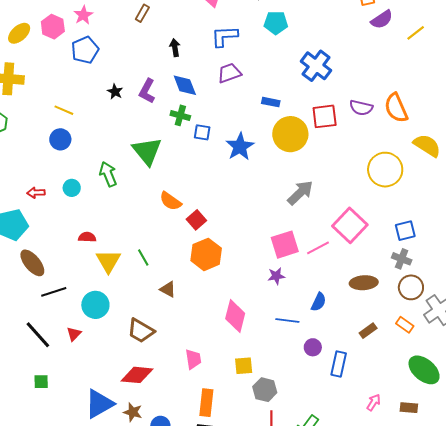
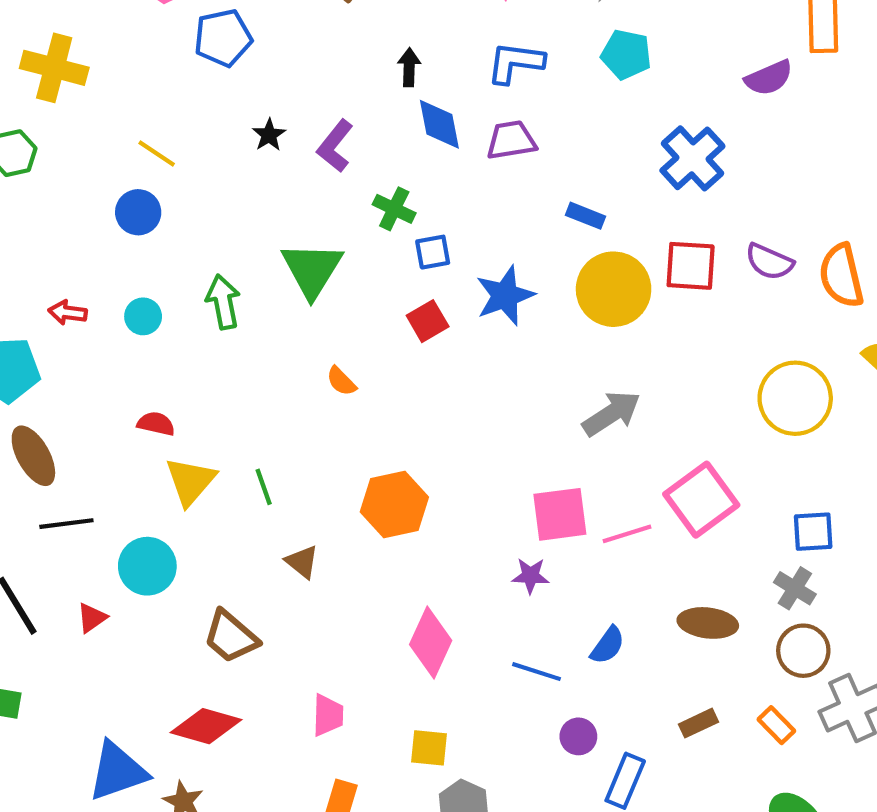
purple semicircle: (382, 20) -> (769, 78), moved
blue diamond: (185, 85) -> (439, 124), moved
blue square: (202, 132) -> (433, 252), turned -30
orange semicircle: (170, 201) -> (341, 381), size x0.7
red square: (196, 220) -> (428, 321), moved

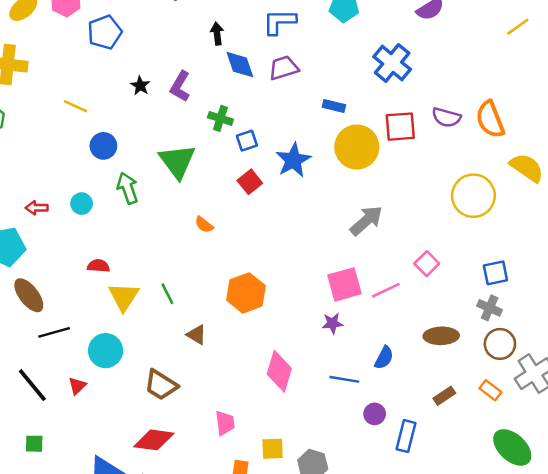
blue circle: (138, 212) -> (103, 146), moved
pink square: (701, 500) -> (427, 264), size x0.6
yellow square: (429, 748) -> (273, 449), moved

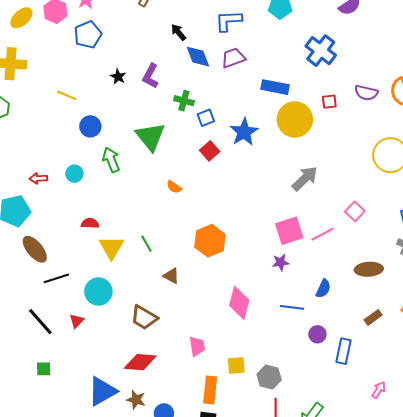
black arrow: (217, 34) -> (179, 32), turned -30
blue rectangle: (334, 106) -> (275, 87), size x1.5
red square: (400, 127) -> (329, 102), size x0.6

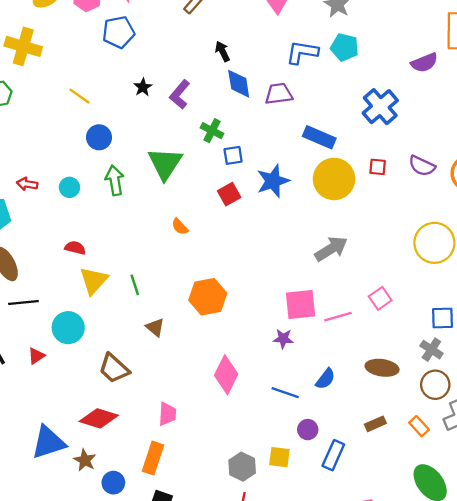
blue L-shape: (228, 21) -> (302, 52), moved
yellow square: (236, 366) -> (279, 457), moved
orange rectangle: (210, 390) -> (153, 458), moved

